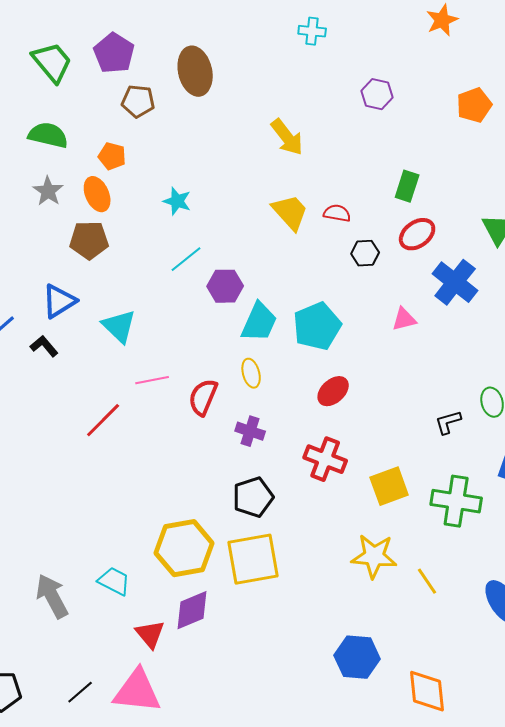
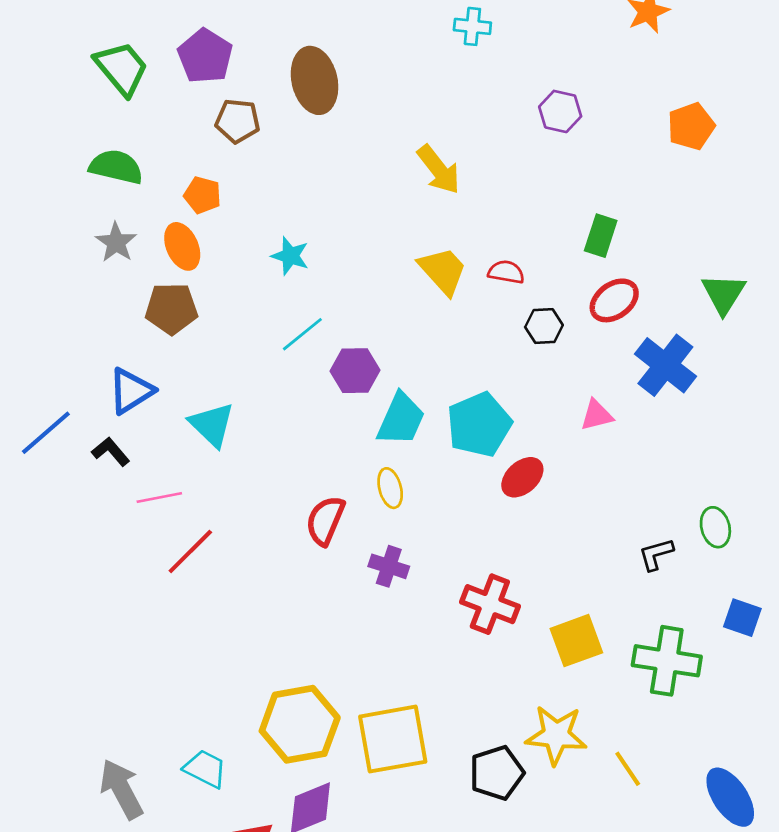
pink line: (152, 380) -> (159, 498), moved
red ellipse: (333, 391) -> (522, 477), moved
black pentagon: (253, 497) -> (497, 773), moved

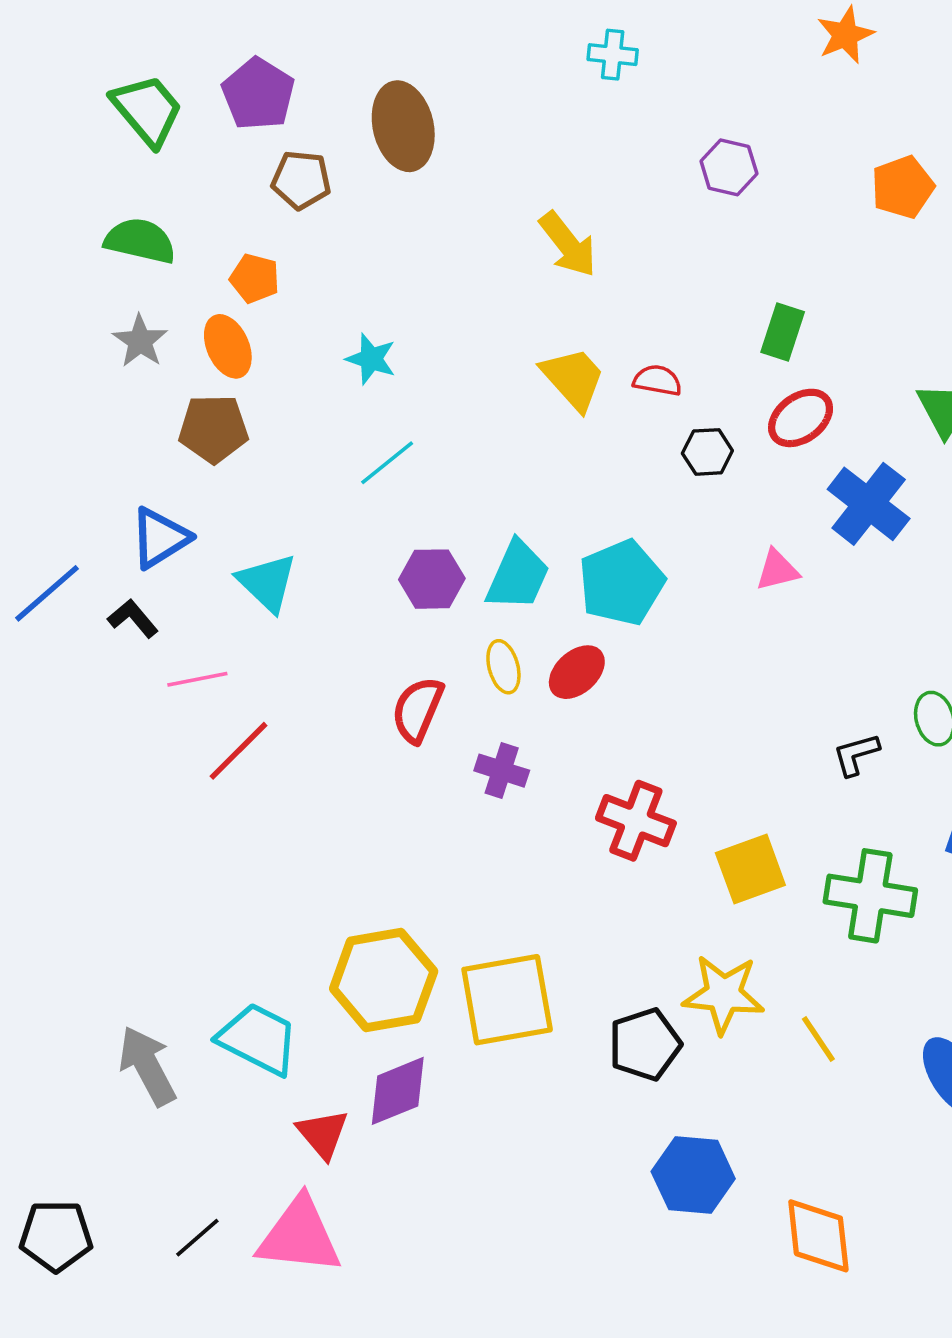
purple hexagon: (355, 371) -> (432, 579), moved
red ellipse: (522, 477) -> (577, 672), moved
cyan trapezoid: (205, 769) -> (258, 1039), size x1.4

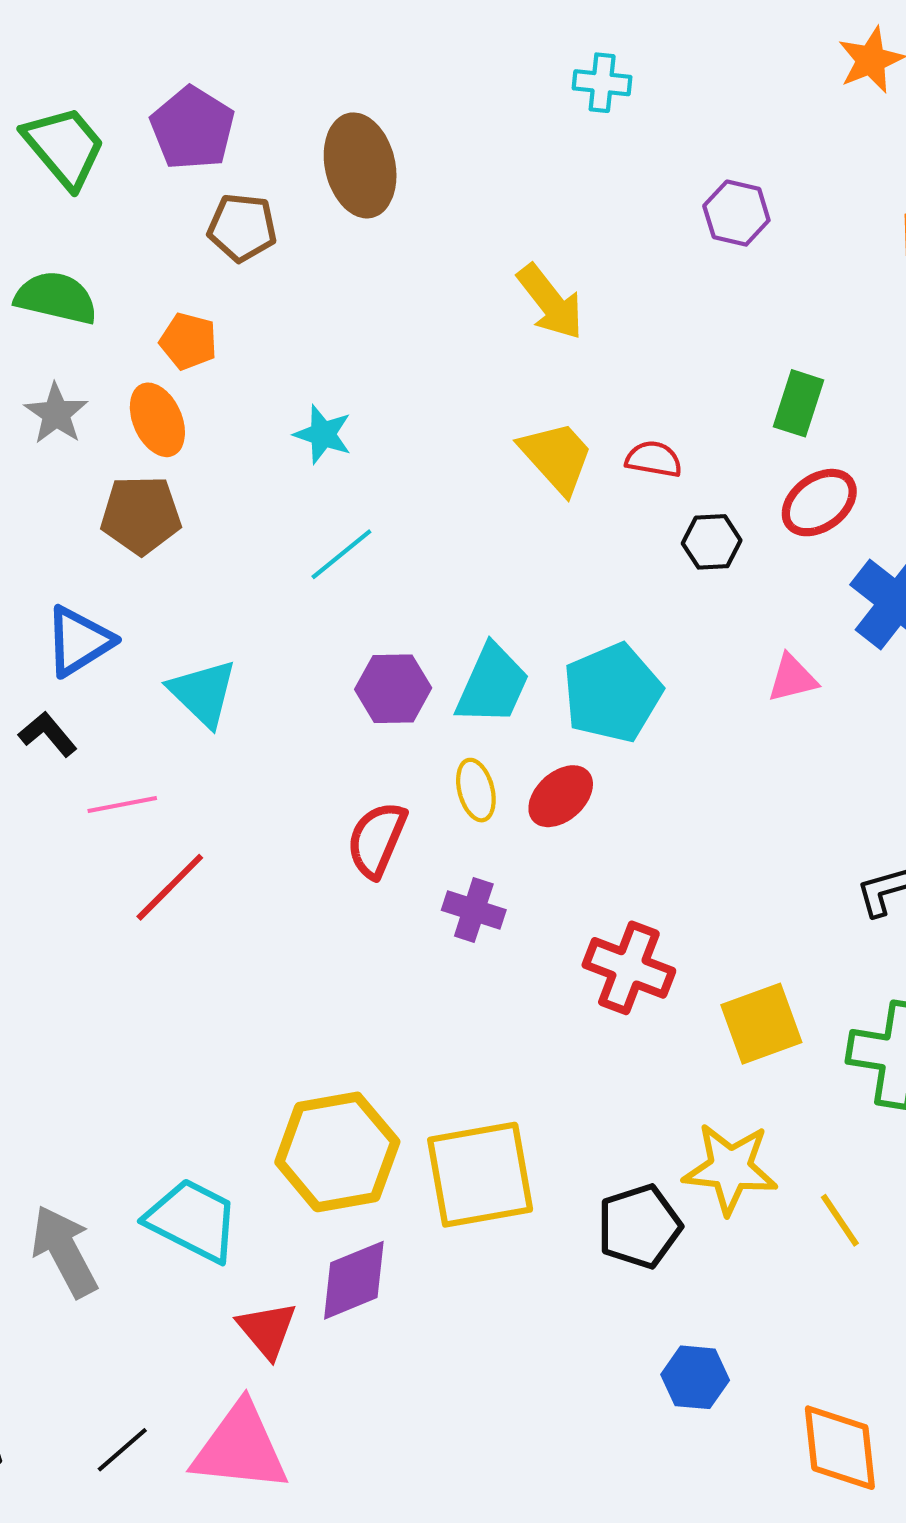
blue hexagon: (693, 1175) -> (695, 1377), size x0.7

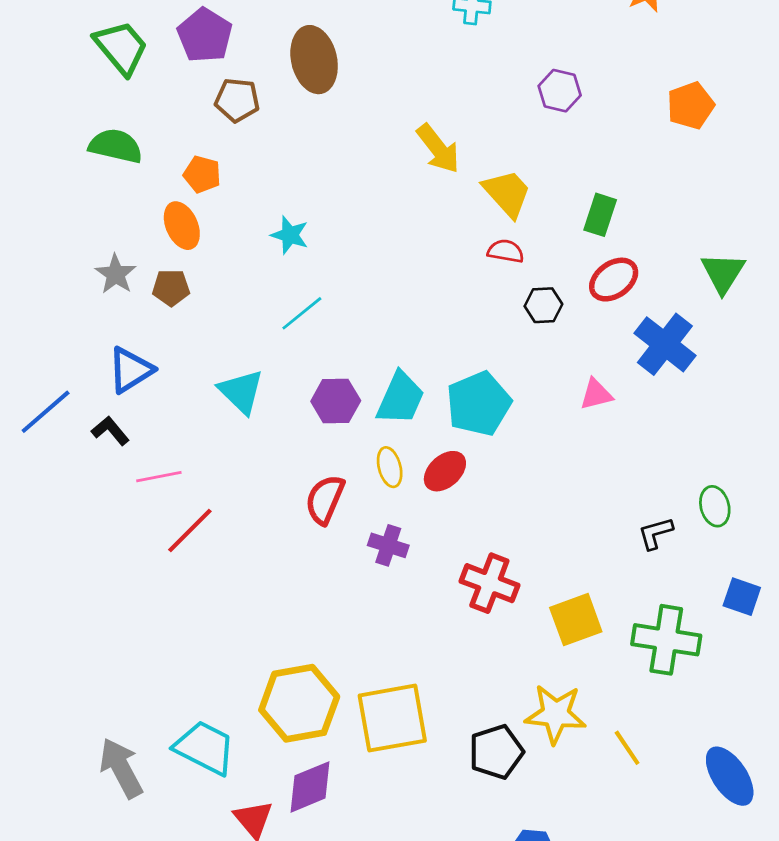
gray star: (56, 414) -> (116, 274), moved
yellow trapezoid: (557, 457) -> (507, 193), moved
brown pentagon: (141, 515) -> (171, 288), size x0.7
cyan triangle: (203, 693) -> (241, 392), moved

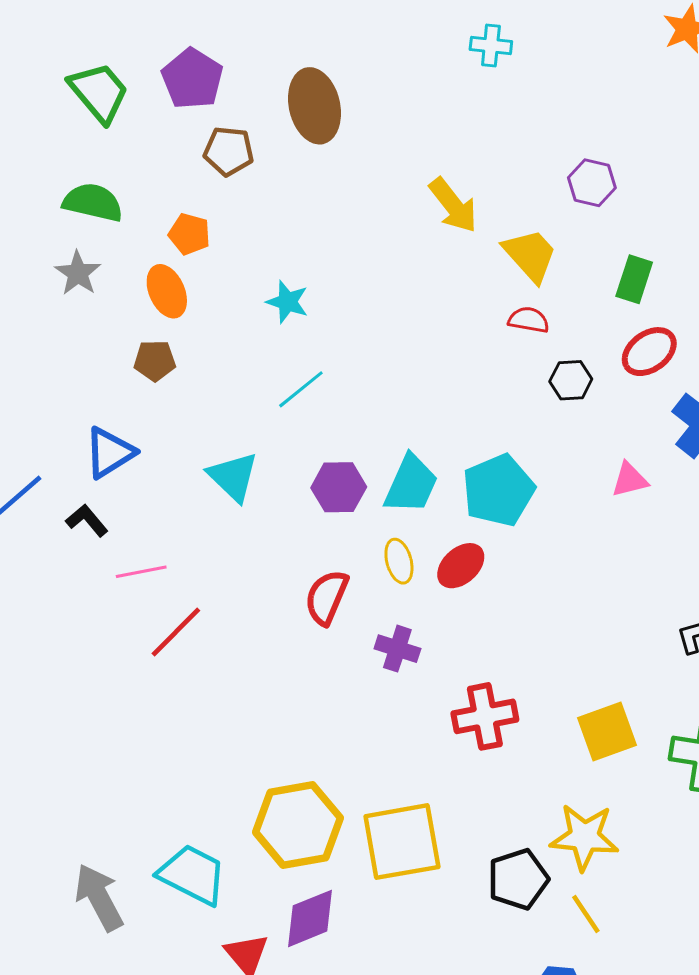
purple hexagon: (560, 91) -> (592, 183), moved
gray star: (116, 274) -> (78, 273), moved
red cross: (489, 583) -> (485, 716), moved, turned -32
yellow line: (627, 748) -> (586, 914), moved

